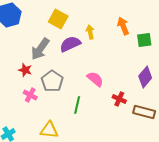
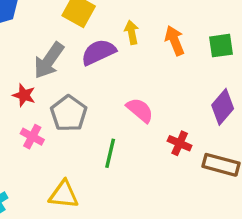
orange arrow: (123, 26) -> (175, 41), moved

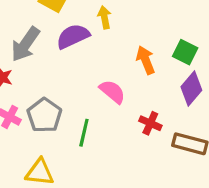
orange arrow: (175, 41) -> (146, 60), moved
green square: (221, 46) -> (185, 52), moved, turned 35
gray pentagon: (69, 113) -> (44, 115), moved

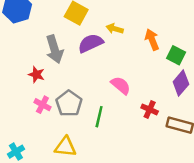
yellow arrow: (104, 17) -> (115, 29), turned -63
gray arrow: (25, 44) -> (54, 49), turned -52
orange arrow: (146, 60) -> (152, 40), moved

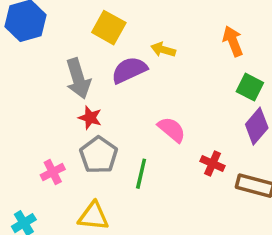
orange arrow: (152, 40) -> (233, 41), moved
red star: (36, 75) -> (90, 118), moved
pink cross: (42, 105) -> (53, 172), moved, turned 35

